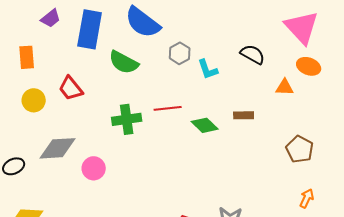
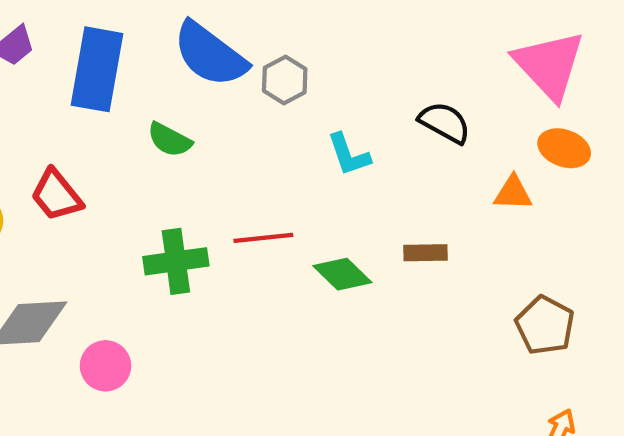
gray hexagon: (180, 53) -> (285, 80), moved
green semicircle: (124, 62) -> (170, 140), size x0.7

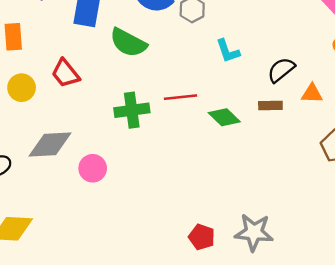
black semicircle: (445, 123) -> (281, 70), moved, turned -68
green semicircle: (170, 140) -> (128, 43), size x1.5
orange triangle: (513, 193) -> (312, 94), moved

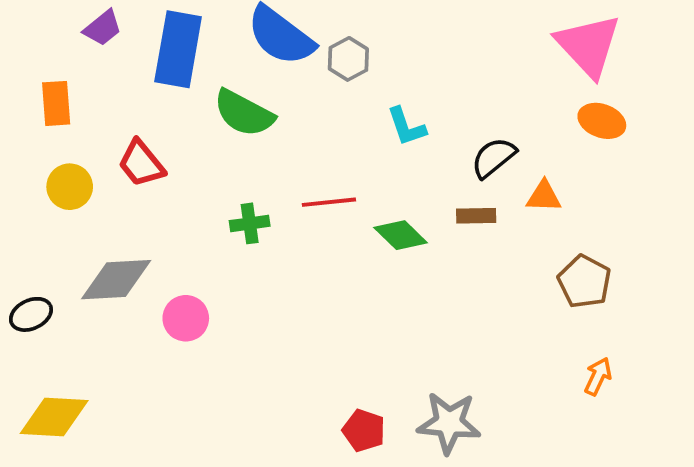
green cross: (132, 110) -> (250, 223), size x0.7

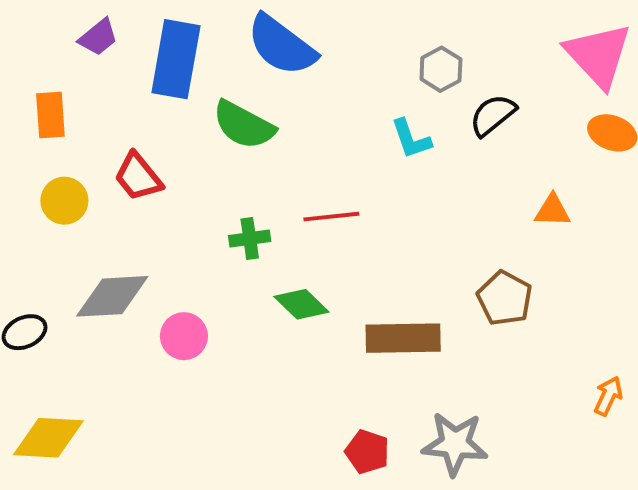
gray hexagon: (348, 59) -> (441, 69), moved
black semicircle: (493, 158) -> (493, 115), moved
brown rectangle: (476, 216) -> (403, 338), moved, size x1.8
green diamond: (401, 235) -> (301, 304), moved
brown pentagon: (584, 282) -> (505, 298), moved

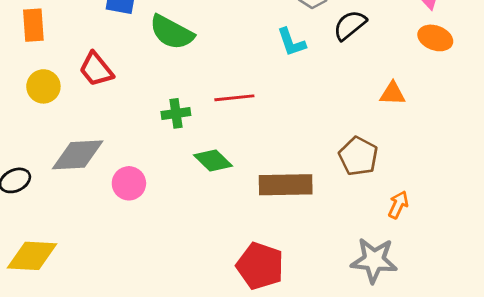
orange arrow: (608, 396) -> (398, 205), moved
gray star: (455, 444) -> (374, 260), moved
red pentagon: (367, 452) -> (260, 266), size x1.5

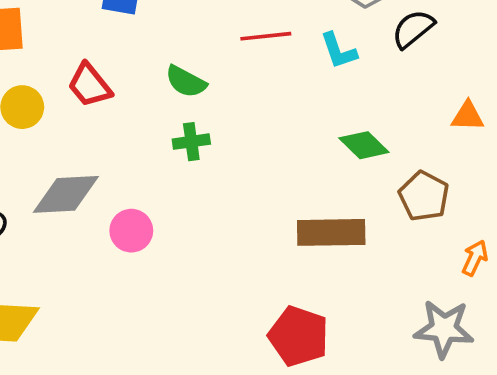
green semicircle: (172, 32) -> (186, 82), moved, size x0.7
red line: (234, 98) -> (266, 36), moved
green diamond: (213, 161) -> (364, 145), moved

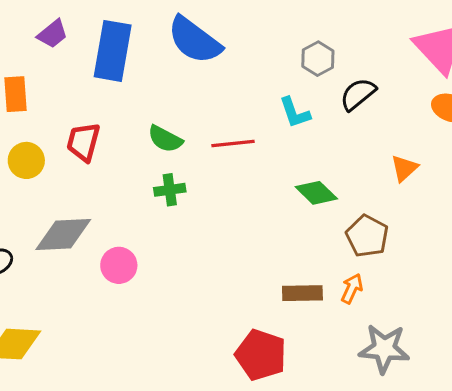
red line: (266, 36) -> (233, 143), moved
red trapezoid: (89, 85) -> (83, 142), turned 54
orange triangle: (468, 116) -> (404, 168), turned -44
brown rectangle: (331, 232) -> (302, 293), moved, size x0.7
orange arrow: (475, 258) -> (352, 288), moved

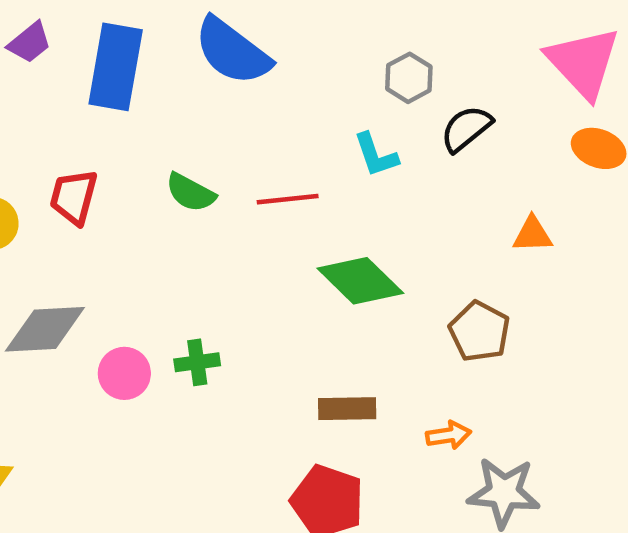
orange triangle: (404, 168) -> (532, 234), turned 40
green cross: (170, 190) -> (197, 362), moved
green diamond: (316, 193) -> (360, 281), moved, size x1.4
orange arrow: (352, 288) -> (449, 435), moved, turned 56
brown rectangle: (302, 293) -> (347, 409), moved

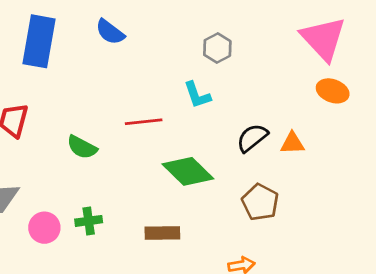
blue semicircle: (232, 51) -> (110, 32), size x0.6
black semicircle: (466, 129) -> (252, 138), moved
green semicircle: (191, 193) -> (82, 147), moved
brown rectangle: (347, 409) -> (162, 233), moved

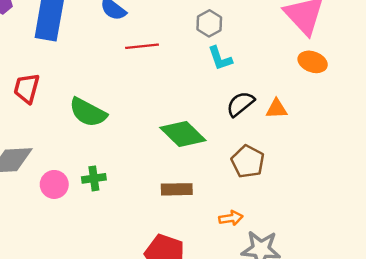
cyan L-shape: (197, 95) -> (220, 58), moved
red line: (144, 122) -> (142, 46), moved
green semicircle: (82, 147) -> (88, 112), size x1.4
brown rectangle: (162, 233) -> (177, 189), moved

